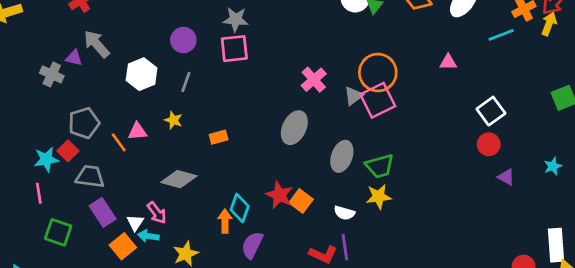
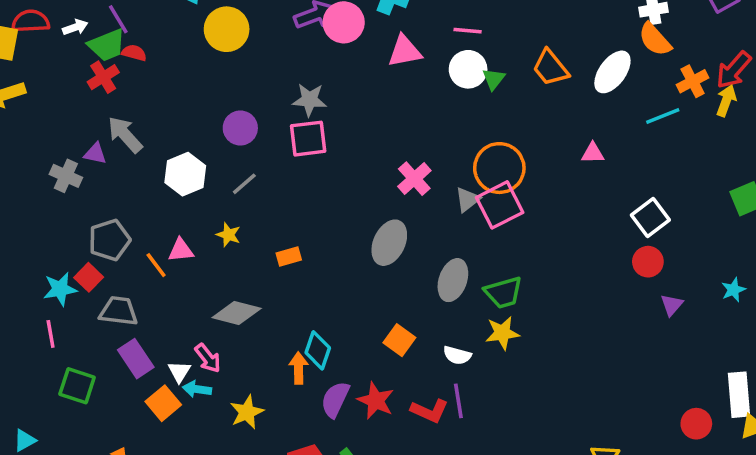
gray line: (186, 82) -> (244, 184), turned 30
purple triangle: (506, 177) -> (672, 305), turned 42
red star: (279, 195) -> (376, 401), moved

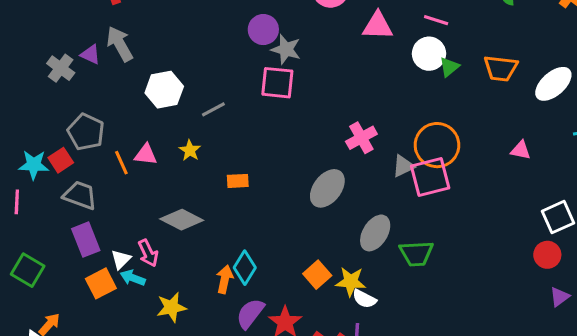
orange trapezoid: (551, 68) -> (501, 68), turned -57
purple circle: (240, 128) -> (263, 30), moved
gray pentagon: (109, 240) -> (86, 132), turned 30
yellow star: (502, 333) -> (351, 282), moved
green square: (77, 386) -> (28, 270), moved

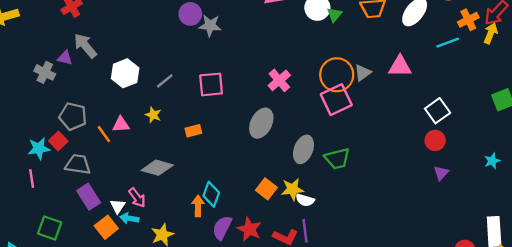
pink square: (277, 83) -> (211, 84), moved
pink triangle: (521, 150) -> (400, 66), size x1.5
gray triangle: (403, 166) -> (363, 73), moved
purple triangle: (560, 297) -> (441, 173), moved

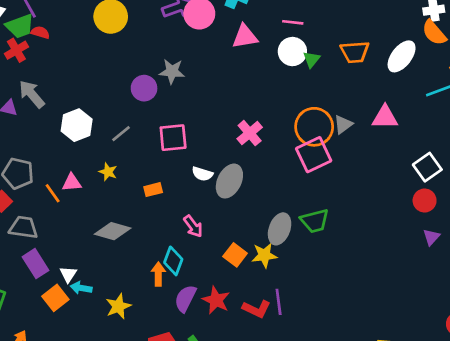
purple circle: (190, 14) -> (144, 88), moved
gray ellipse: (303, 149) -> (280, 229), moved
pink arrow: (137, 198) -> (193, 226), moved
white semicircle: (305, 200) -> (202, 174), moved

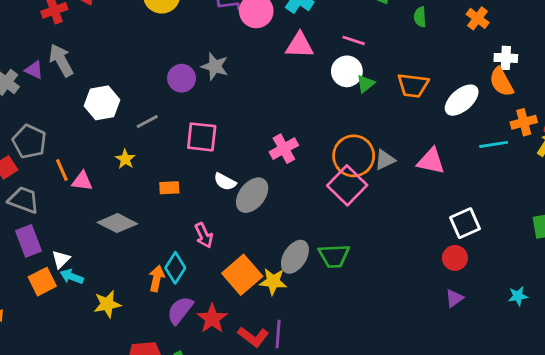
pink square: (314, 155) -> (347, 185), turned -32
pink triangle: (72, 183) -> (82, 181), moved
orange square: (235, 255) -> (242, 275), size x1.5

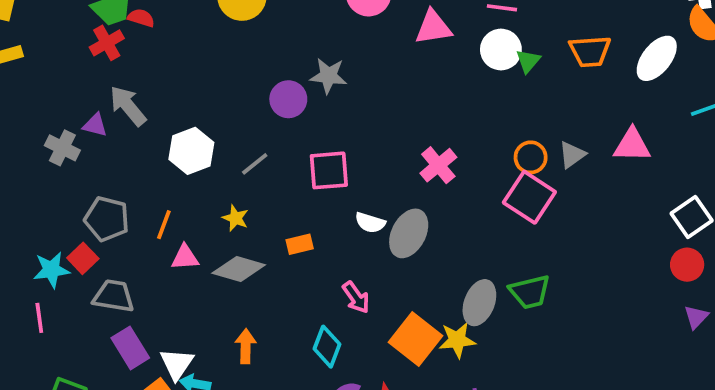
orange circle: (354, 156) -> (531, 157), size x0.6
orange line: (62, 170) -> (164, 225), moved, turned 55
gray diamond: (117, 223) -> (239, 269), moved
white triangle: (61, 259) -> (177, 364), size x1.4
orange arrow: (157, 278) -> (246, 346), moved

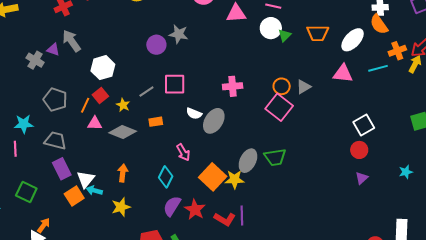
pink triangle: (632, 145) -> (343, 74), moved
gray line: (255, 164) -> (146, 91), moved
pink cross: (438, 165) -> (233, 86), turned 30
red square: (83, 258) -> (100, 96), moved

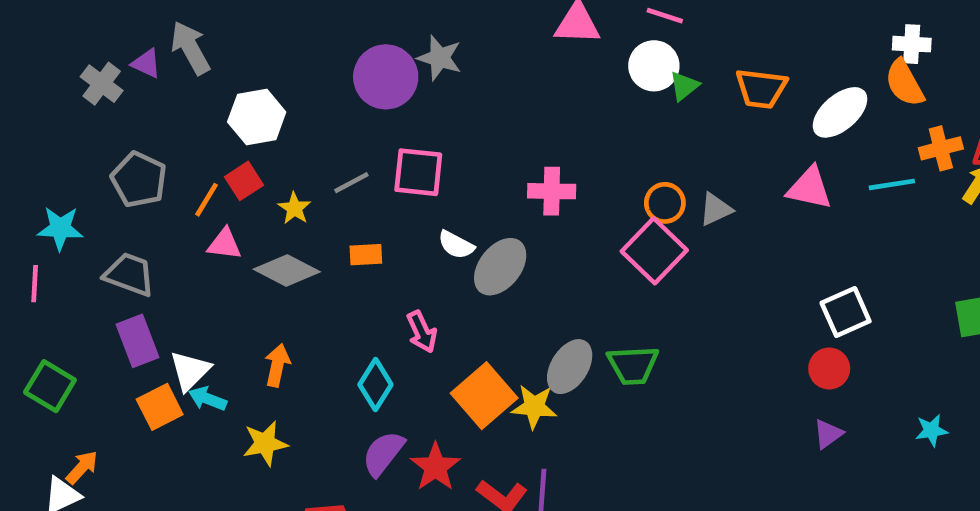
purple circle: (156, 45) -> (386, 77), size x1.4

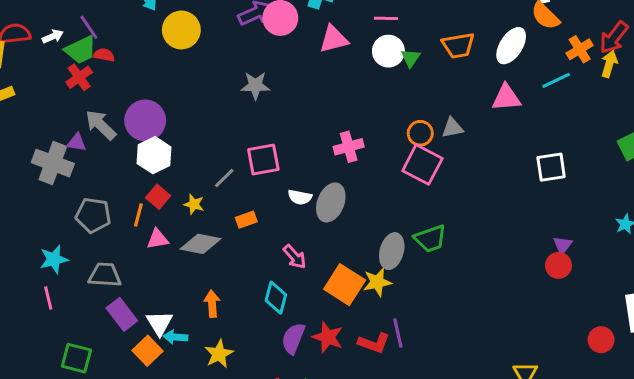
purple circle: (386, 77) -> (145, 120), moved
gray cross: (102, 84) -> (53, 163), size x1.5
gray triangle: (716, 209) -> (453, 128), turned 30
white square: (846, 312) -> (551, 167), turned 32
red circle: (829, 368) -> (558, 265), moved

